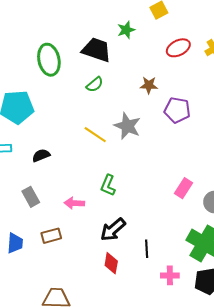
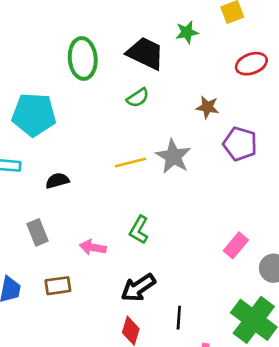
yellow line: (95, 135) -> (131, 162), turned -55

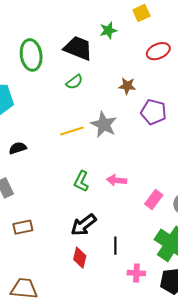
pink rectangle: (236, 245) -> (154, 200), moved
pink arrow: (93, 247) -> (117, 180), moved

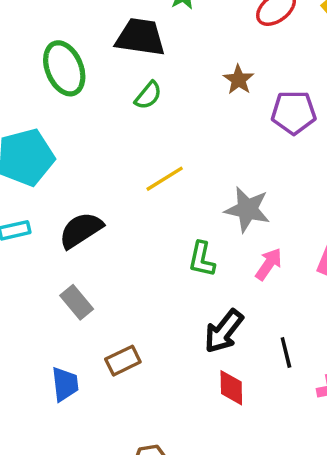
brown star: (127, 86) -> (239, 80), turned -30
gray star: (104, 125) -> (247, 209), moved
black semicircle: (18, 148) -> (81, 230), size x1.5
pink arrow: (117, 180) -> (269, 264), moved, turned 132

